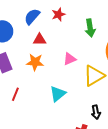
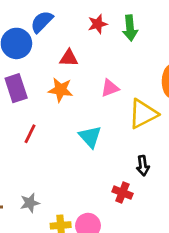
blue semicircle: (32, 17) -> (42, 22), moved
green arrow: (90, 28) -> (130, 28), moved
cyan triangle: (58, 94) -> (90, 137), turned -36

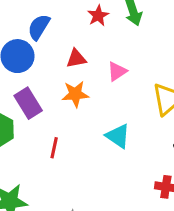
pink triangle: (110, 88) -> (117, 71), moved

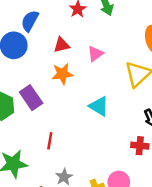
purple rectangle: (28, 103) -> (31, 98), moved
red line: (54, 148) -> (50, 141), moved

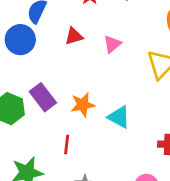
orange star: (62, 74) -> (83, 105), moved
cyan triangle: (99, 106) -> (119, 117), moved

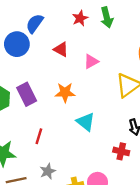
red triangle: (74, 36) -> (61, 49), turned 35
orange star: (83, 105) -> (65, 92), moved

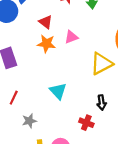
orange star: (65, 92) -> (46, 44), moved
gray star: (48, 171) -> (29, 121), moved

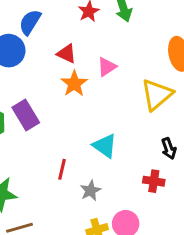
orange star: (46, 44) -> (74, 84), turned -30
red line: (14, 98) -> (62, 169), moved
gray star: (29, 121) -> (90, 191), moved

